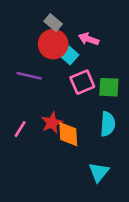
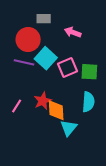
gray rectangle: (53, 23) -> (44, 19), turned -40
red circle: (53, 44) -> (28, 39), moved
cyan square: (70, 56) -> (46, 58), moved, size x1.5
cyan triangle: (99, 172) -> (69, 128), moved

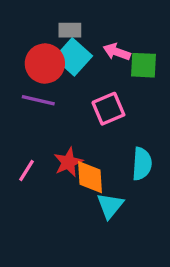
cyan square: (46, 58) -> (73, 57), moved
green square: (89, 72) -> (144, 65), moved

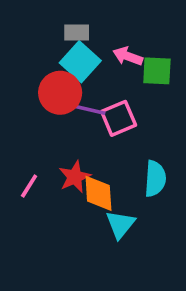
red circle: (45, 64) -> (60, 93), moved
purple line: (38, 100) -> (88, 109), moved

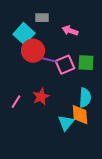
cyan square: (80, 62) -> (24, 34), moved
green square: (157, 71) -> (86, 63), moved
orange diamond: (98, 193) -> (80, 115), moved

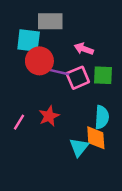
gray rectangle: (42, 18) -> (50, 21), size x1.5
pink arrow: (70, 31) -> (84, 49), moved
cyan square: (24, 34) -> (29, 40), turned -35

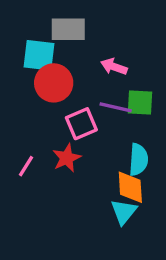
purple line: (57, 72) -> (116, 107), moved
pink square: (78, 78) -> (81, 124), moved
cyan triangle: (79, 147) -> (124, 212), moved

